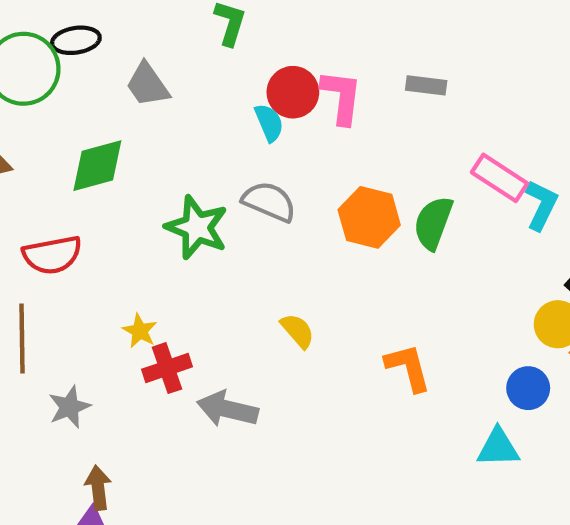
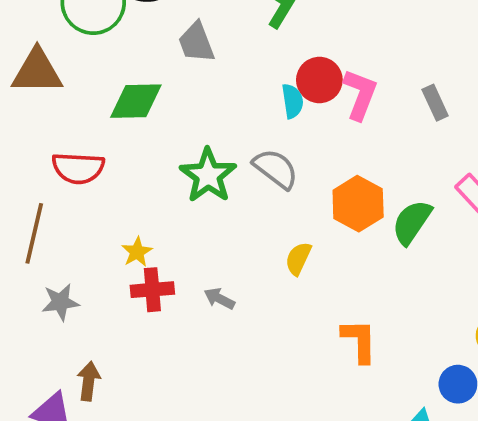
gray rectangle: (426, 85) -> (435, 103), turned 44
yellow semicircle: (298, 331) -> (298, 259), moved, turned -128
gray arrow: (227, 409) -> (219, 299), moved, size x0.6
brown arrow: (98, 488) -> (89, 381), moved

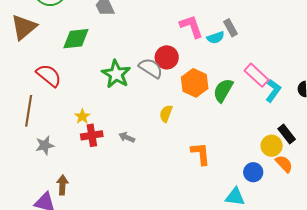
brown triangle: (37, 71) -> (24, 27), turned -36
red circle: (319, 80) -> (167, 57), moved
pink L-shape: (360, 94) -> (191, 26), turned -36
cyan semicircle: (292, 101) -> (216, 38), moved, turned 84
red semicircle: (78, 168) -> (49, 75), turned -140

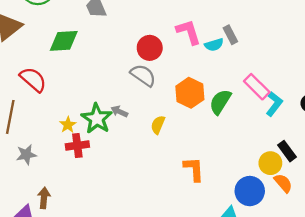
red circle: (167, 57) -> (150, 48), moved
green star: (116, 74) -> (97, 119), moved
gray arrow: (127, 137) -> (119, 111), moved
blue circle: (253, 172) -> (250, 191), size x1.4

